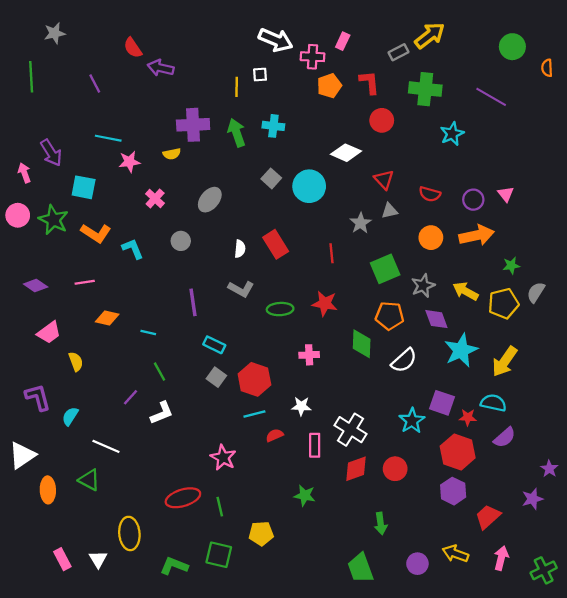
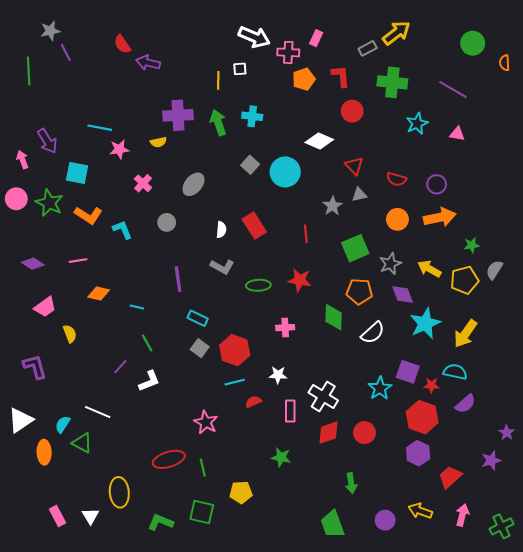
purple line: (95, 83) -> (66, 52), moved
pink triangle: (506, 194) -> (457, 134), moved, turned -42
cyan semicircle: (70, 416) -> (63, 424), moved

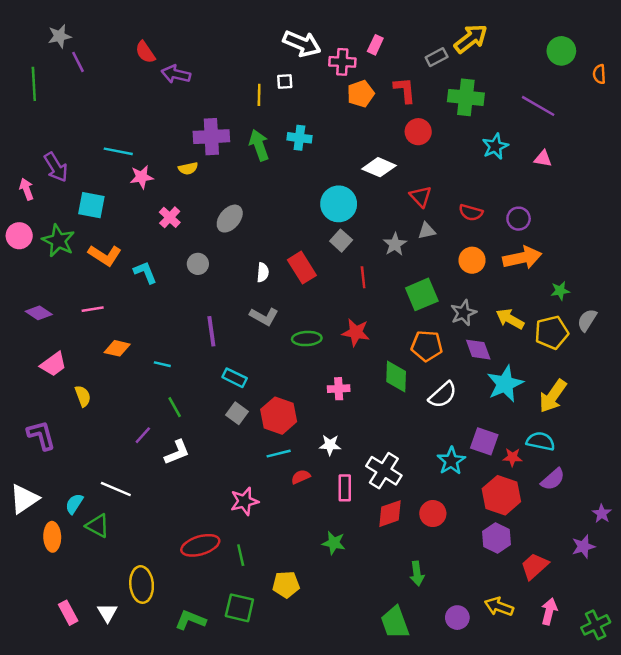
gray square: (250, 165) -> (341, 241), moved
pink star: (206, 422) -> (244, 501), turned 30

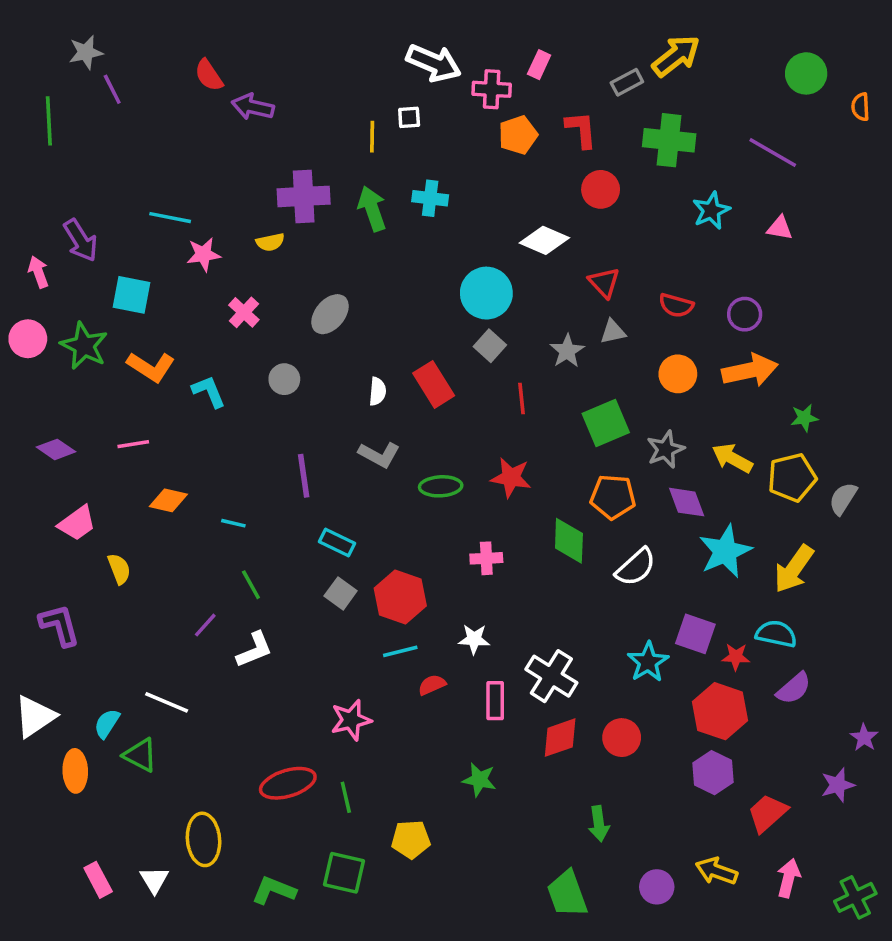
gray semicircle: (587, 320) -> (843, 499), moved

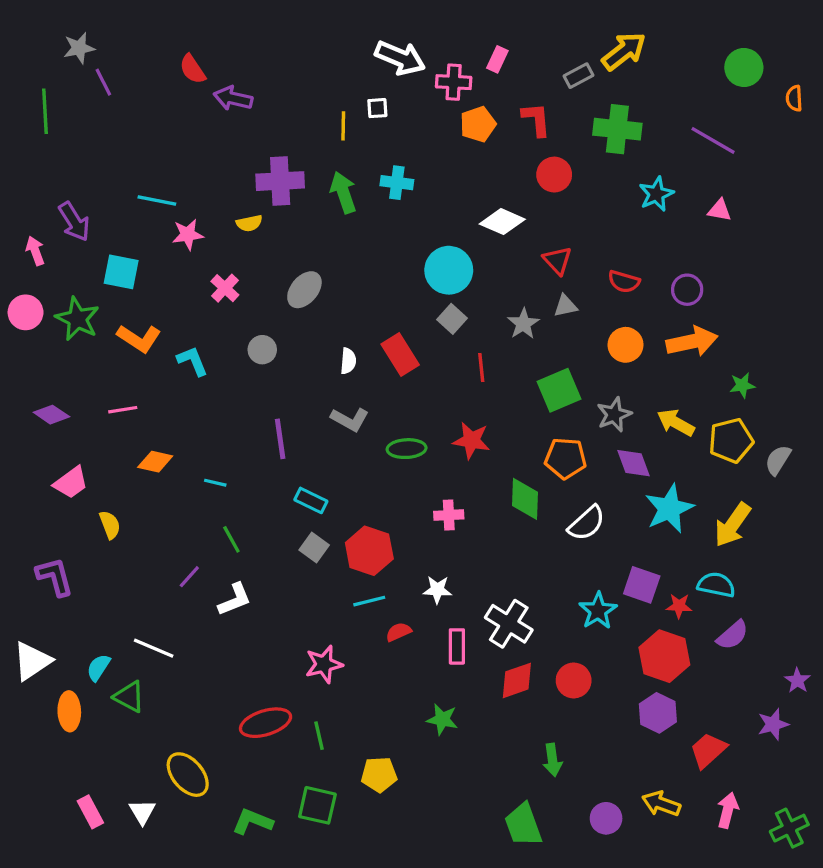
yellow ellipse: (204, 839) -> (188, 775), turned -36

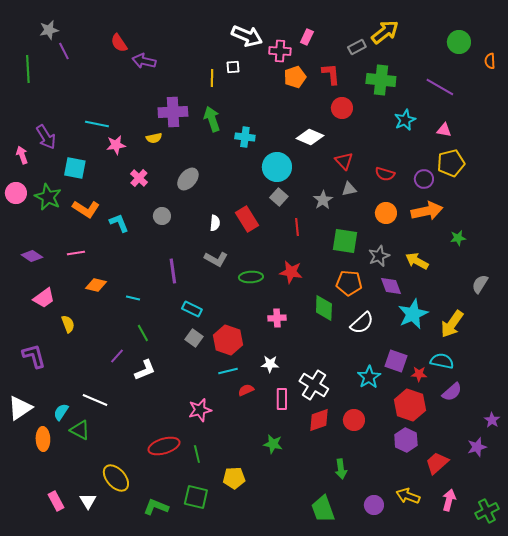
cyan cross: (397, 183) -> (245, 137), moved
green square: (559, 390) -> (345, 241), turned 32
yellow pentagon: (731, 440) -> (451, 163), moved

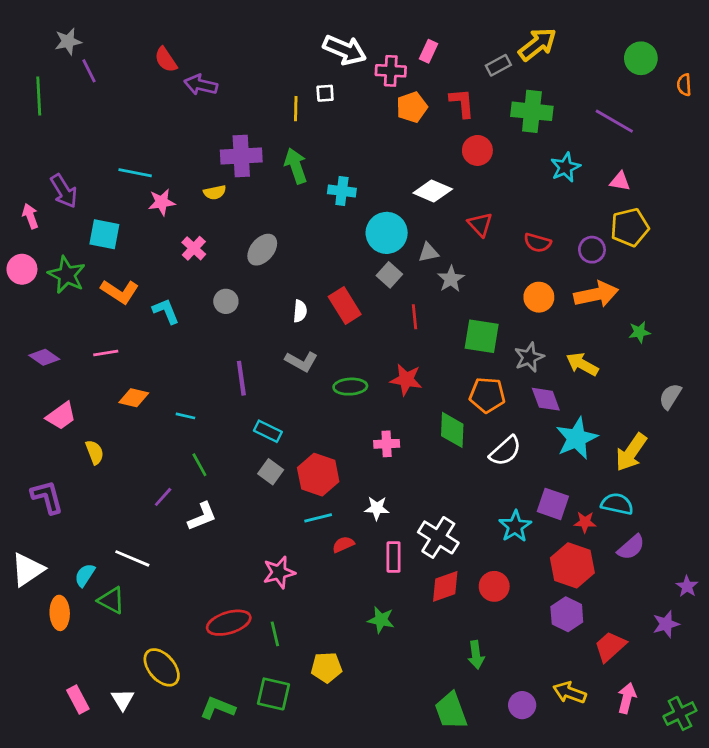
gray triangle: (349, 189) -> (429, 252), moved

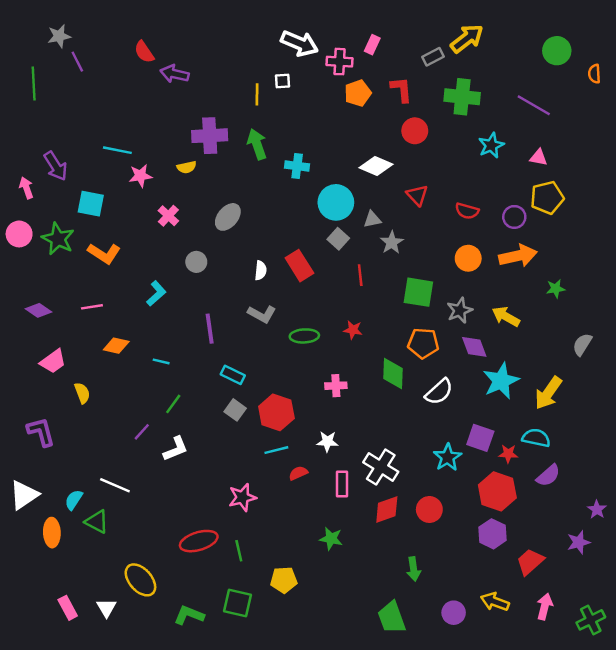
cyan L-shape: (166, 311) -> (156, 293), moved, turned 70
red star: (406, 380) -> (353, 330), size x0.7
green line: (199, 465) -> (173, 404), turned 65

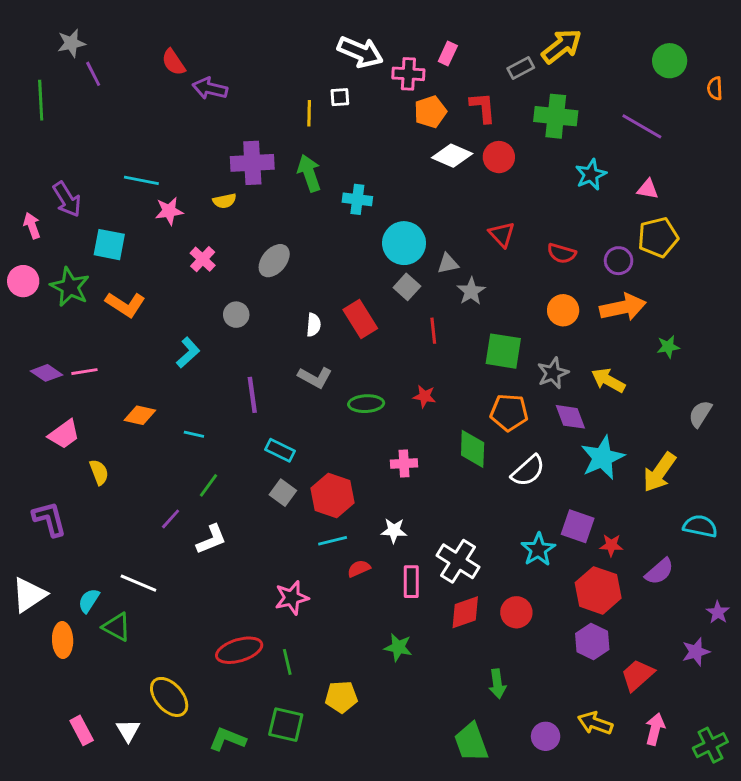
white diamond: (376, 166) -> (452, 156), moved
pink line: (92, 307) -> (84, 372), moved
cyan semicircle: (536, 438) -> (700, 526), moved

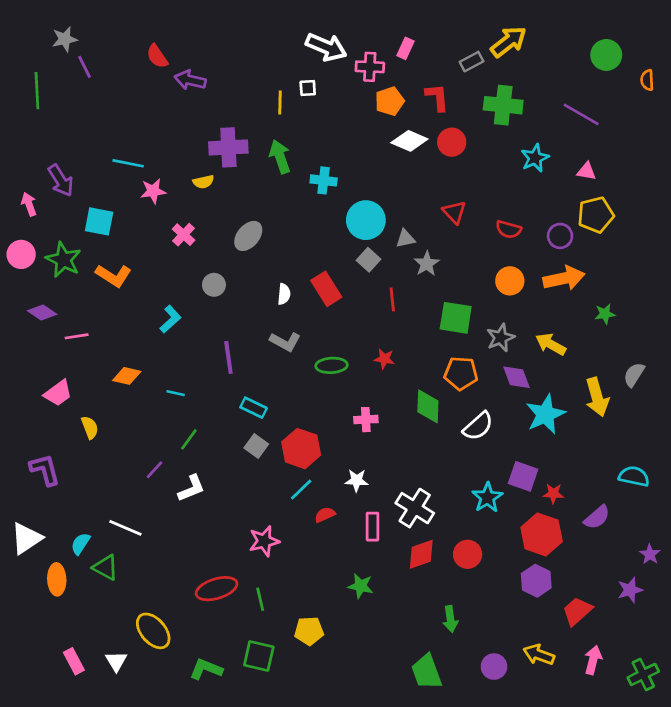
purple diamond: (47, 373) -> (42, 313), moved
yellow arrow: (659, 472) -> (597, 397), moved, turned -51
cyan line: (333, 541) -> (301, 490), turned -30

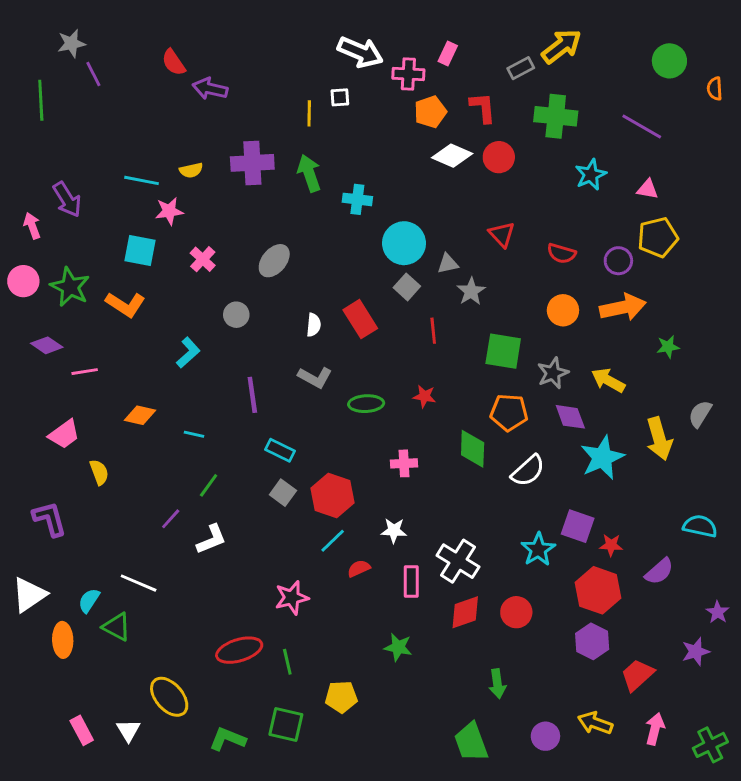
yellow semicircle: (203, 182) -> (191, 170), moved
cyan square: (99, 221) -> (140, 250), moved

